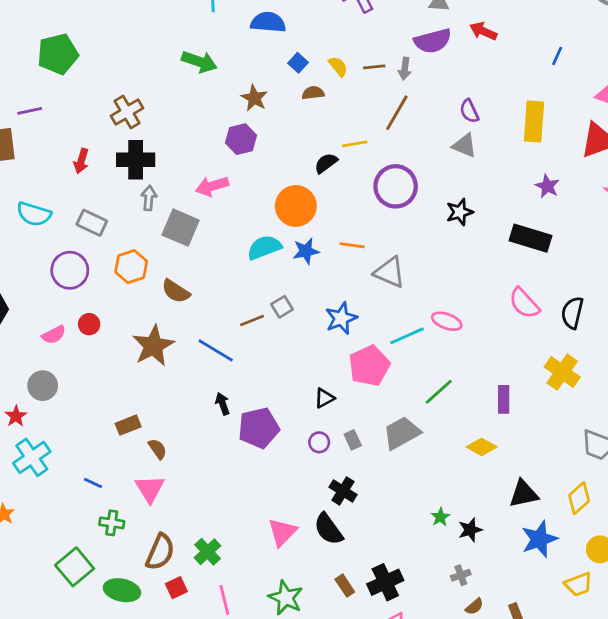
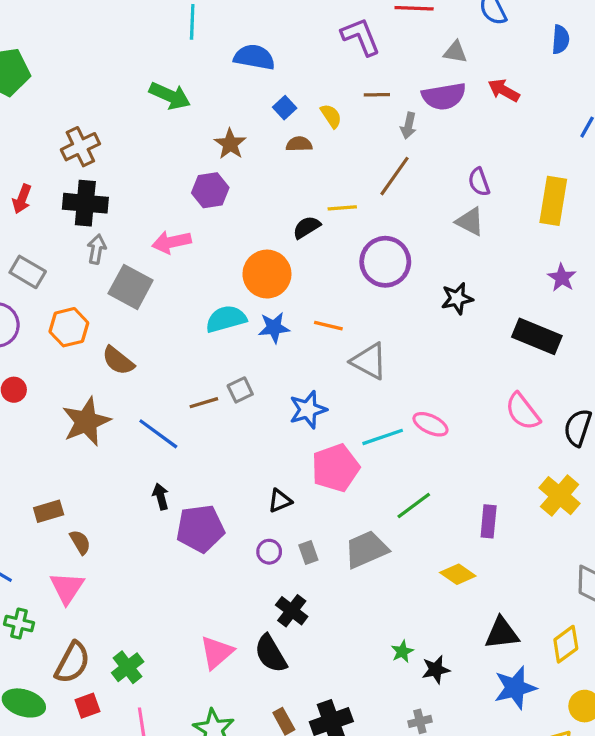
brown line: (374, 67) -> (377, 95), moved

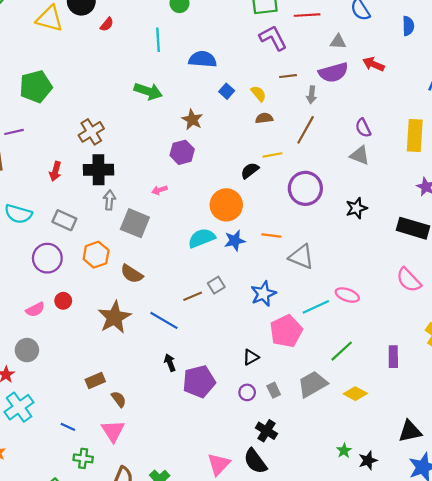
brown semicircle: (299, 144) -> (264, 118), moved
pink arrow: (172, 242) -> (160, 190), size x0.6
yellow diamond: (458, 574) -> (355, 394), moved

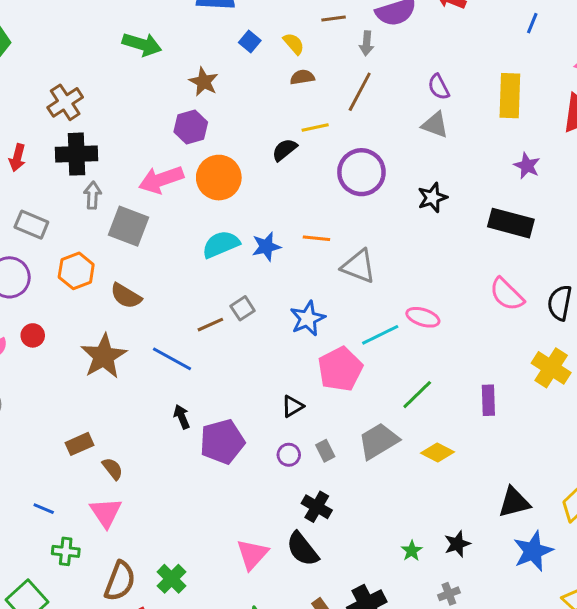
pink arrow: (160, 190) -> (161, 180), size x2.0
orange circle: (226, 205) -> (219, 178), moved
green star: (344, 451) -> (412, 551), moved

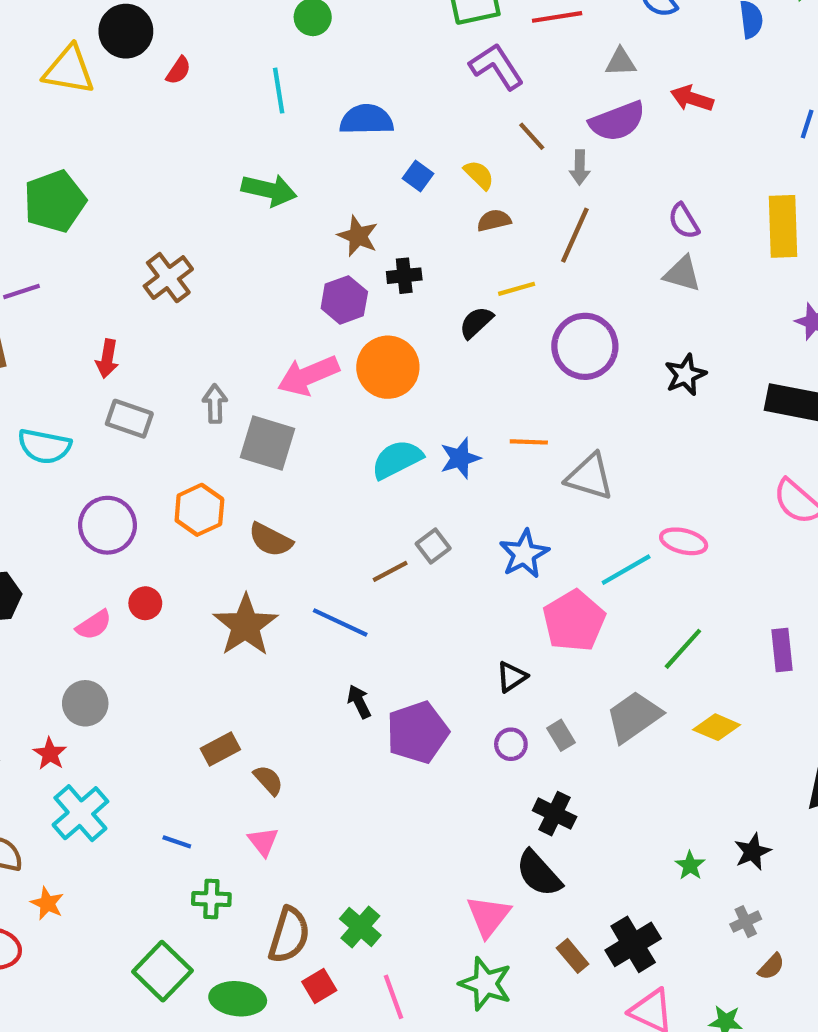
brown line: (334, 19) -> (532, 136), turned 60
black cross: (77, 154) -> (404, 276), moved, size x0.6
gray rectangle: (31, 225) -> (129, 419), moved
pink triangle: (106, 513) -> (263, 842), size x0.7
pink triangle: (252, 554) -> (488, 916), moved

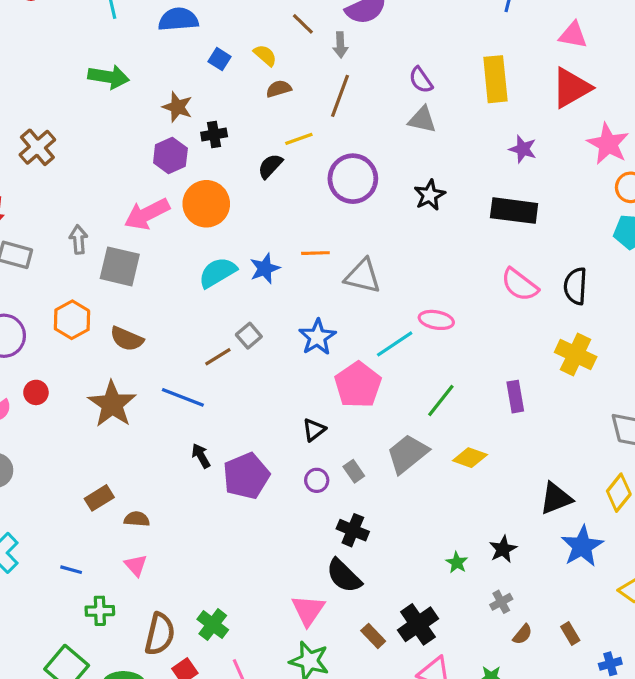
brown semicircle: (268, 780) -> (137, 519), turned -40

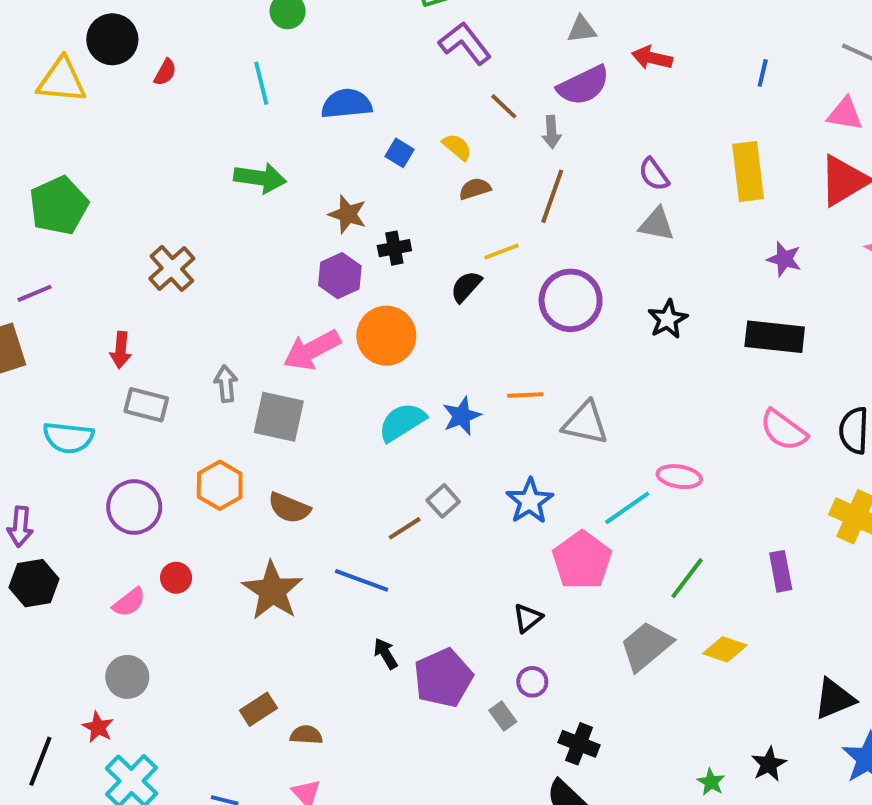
gray rectangle: (354, 471) -> (503, 716), moved

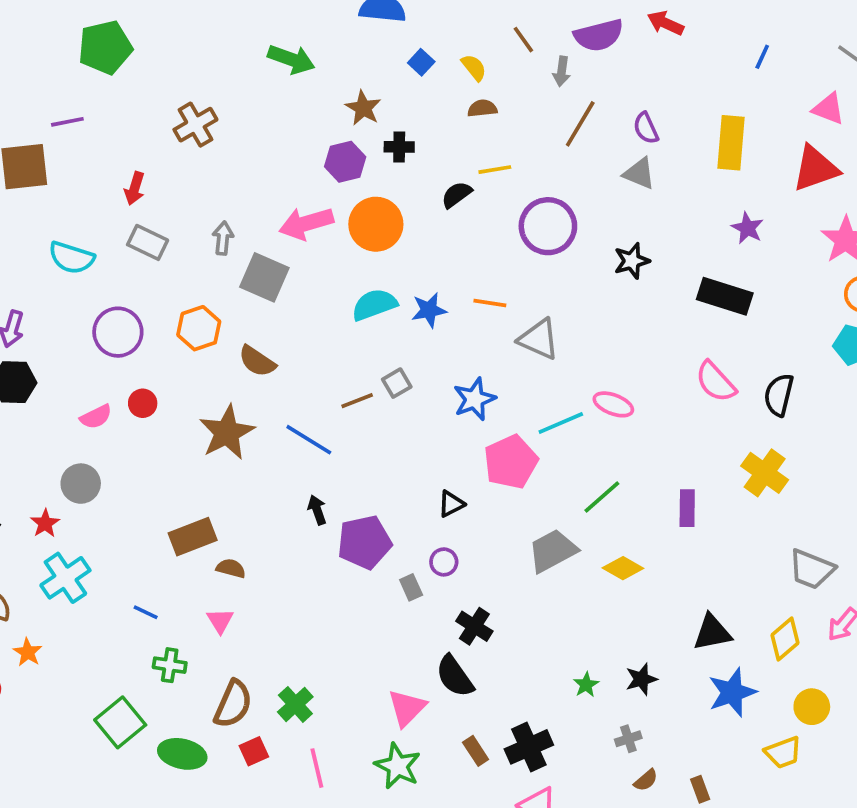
brown line: (552, 196) -> (580, 124), moved
brown rectangle: (258, 709) -> (193, 537), size x1.4

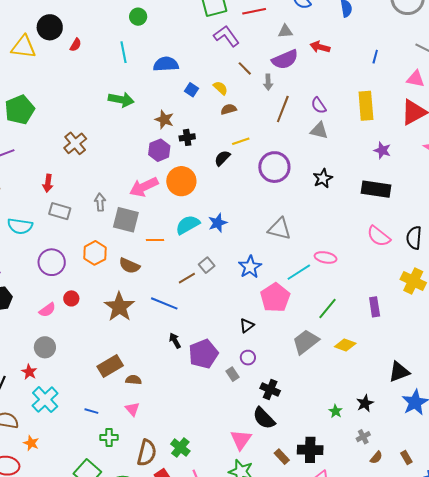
orange line: (490, 303) -> (155, 240), moved
black cross: (529, 747) -> (310, 450), turned 35

